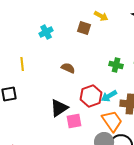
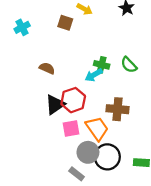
cyan arrow: (109, 96) -> (94, 75), moved
black triangle: (59, 108) -> (55, 105), moved
pink square: (74, 121) -> (71, 128), moved

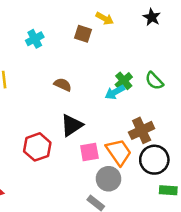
green cross: (102, 65) -> (124, 81), turned 35
red hexagon: (73, 100) -> (37, 147), moved
brown cross: (118, 109) -> (142, 130), turned -30
black circle: (107, 157) -> (154, 160), moved

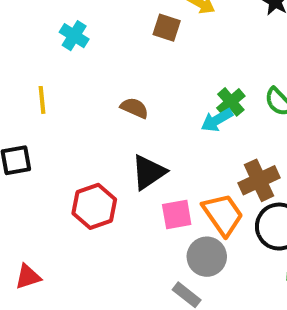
cyan cross: (35, 39) -> (74, 36), moved, turned -30

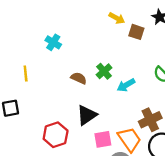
brown square: (167, 28) -> (136, 32), moved
cyan cross: (74, 36) -> (53, 42), moved
green cross: (231, 102) -> (104, 71), moved

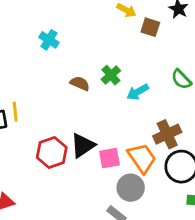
yellow line: (26, 74) -> (15, 112), moved
black triangle: (87, 115) -> (83, 145), moved

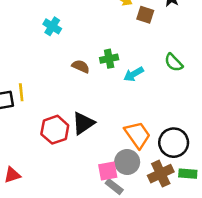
green cross: (111, 75) -> (109, 59), turned 30
brown cross: (167, 134) -> (161, 174), moved
pink square: (109, 158) -> (108, 171), moved

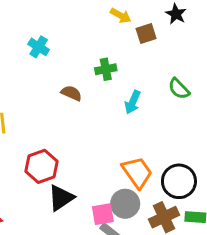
brown square: (145, 15) -> (146, 33), turned -36
green cross: (109, 59) -> (106, 69), moved
cyan arrow: (134, 74) -> (133, 102), turned -36
black triangle: (83, 123) -> (61, 198), moved

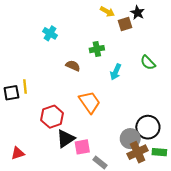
black star: (176, 14) -> (138, 13), moved
orange trapezoid: (137, 172) -> (90, 102), moved
gray circle: (125, 204) -> (130, 139), moved
pink square: (103, 214) -> (82, 147), moved

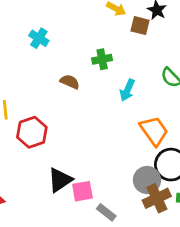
brown square: (125, 24) -> (140, 26), turned 32
orange trapezoid: (90, 102) -> (154, 131), moved
red hexagon: (52, 117) -> (32, 132), moved

